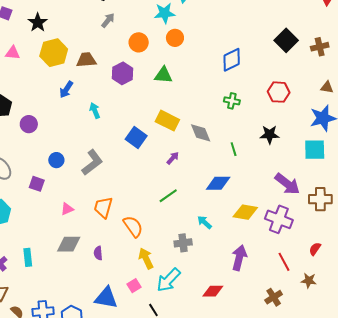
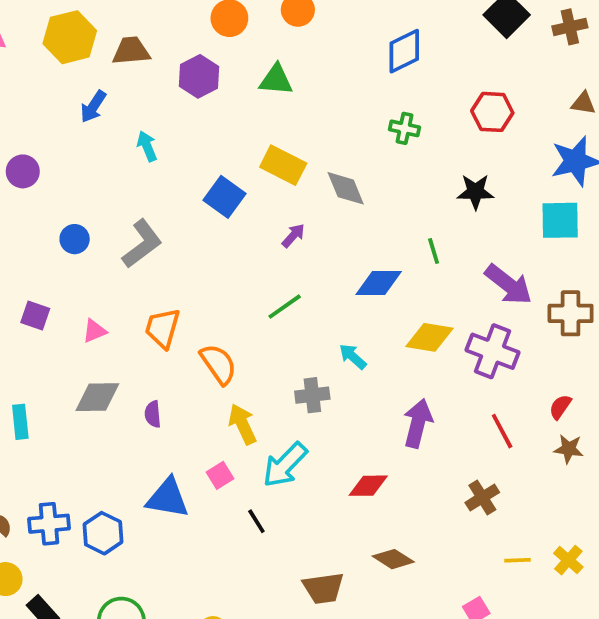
green line: (234, 149) -> (434, 251), moved
purple square: (37, 184) -> (35, 315), moved
brown star: (309, 281) -> (569, 449), moved

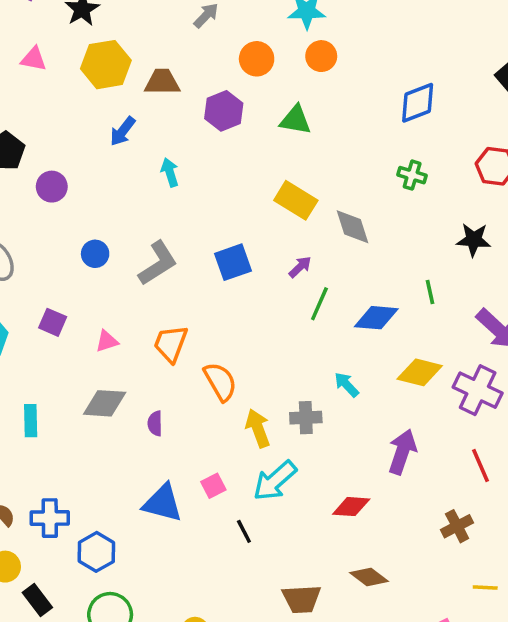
blue square: (224, 197) -> (233, 262), moved, turned 30
green line: (285, 307) -> (319, 304), moved, turned -36
yellow arrow: (242, 424) -> (258, 428), moved
blue hexagon: (103, 533) -> (96, 552), moved

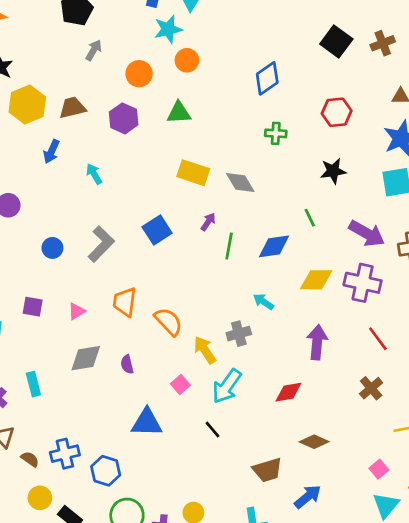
pink square: (213, 486) -> (180, 385), moved

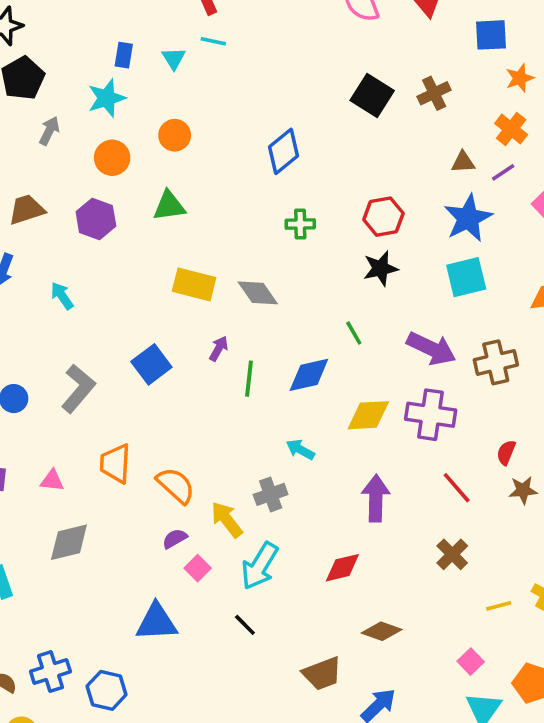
cyan star: (168, 29) -> (107, 98), moved
red hexagon: (337, 112) -> (383, 217), moved
pink triangle: (77, 311) -> (52, 481), turned 42
purple semicircle: (127, 364) -> (175, 539), moved, turned 78

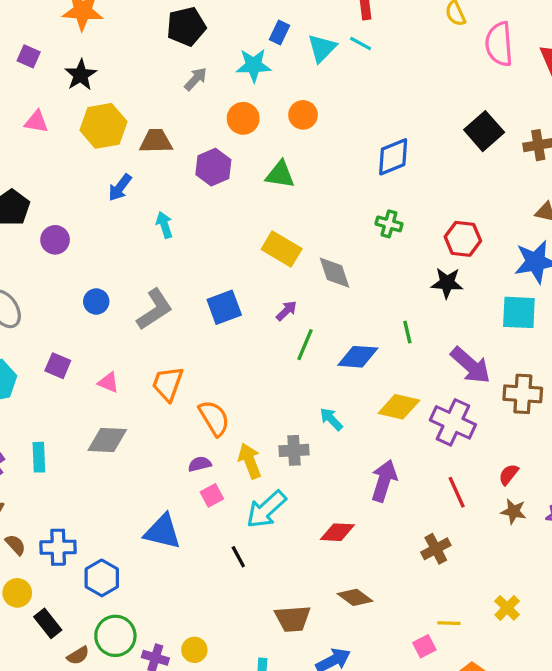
cyan triangle: (174, 58) -> (322, 48), size x1.4
yellow line: (499, 606) -> (449, 623), moved

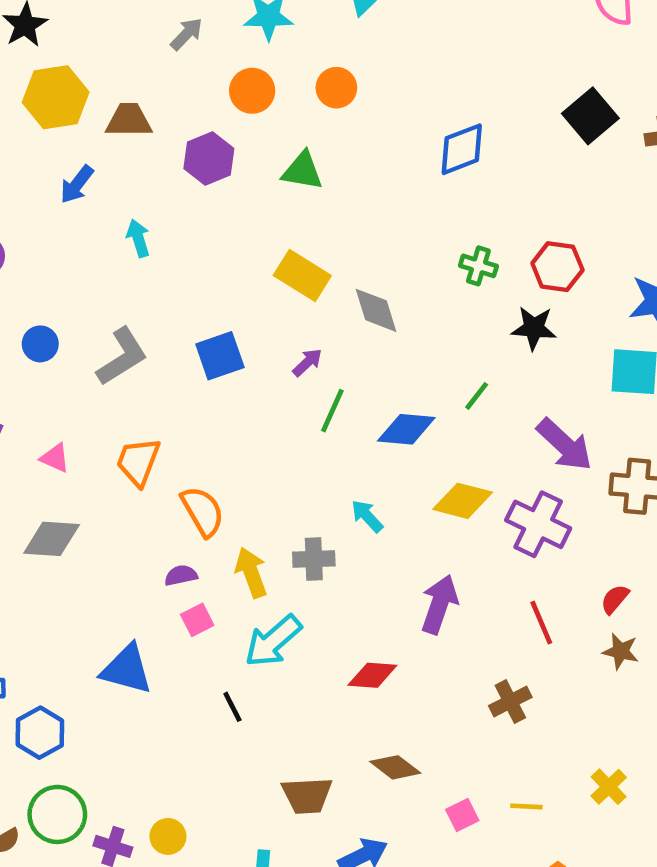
green cross: (389, 224) -> (478, 266), moved
green line: (407, 332) -> (477, 396), turned 50
pink square: (424, 646) -> (462, 815), moved

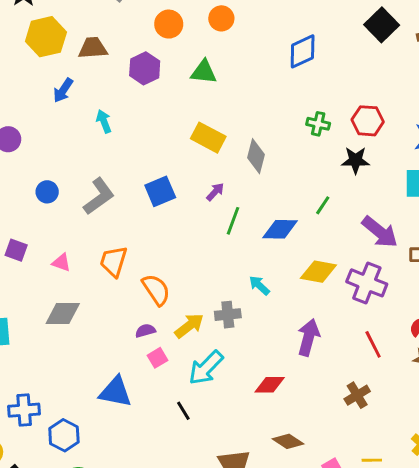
gray diamond: (376, 310) -> (256, 156), turned 36
yellow arrow: (251, 572) -> (189, 326), turned 76

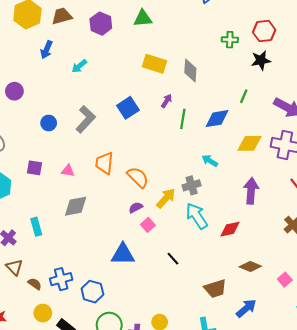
cyan arrow: (104, 121) -> (79, 66), turned -98
cyan arrow: (206, 368) -> (197, 216), moved, turned 112

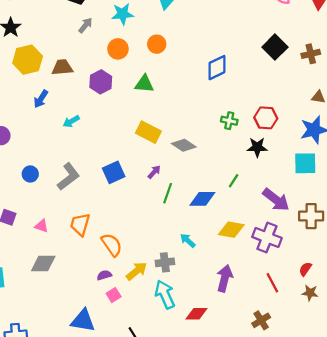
gray diamond: (190, 71) -> (184, 145), turned -70

